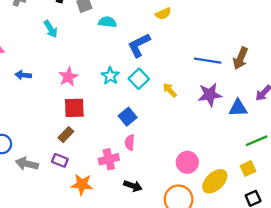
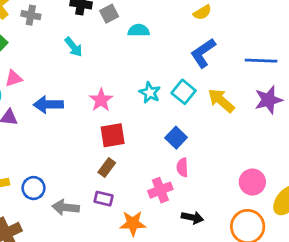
blue L-shape: (139, 45) -> (203, 53), moved
blue arrow: (23, 75) -> (48, 105), size x1.5
yellow arrow: (170, 90) -> (221, 101), size x1.5

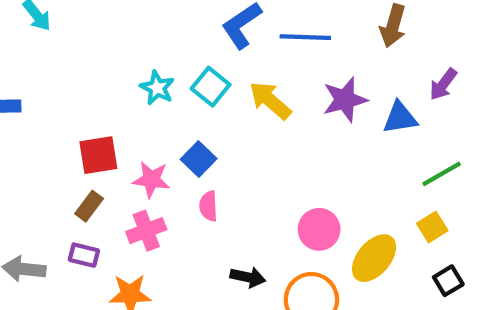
blue line: (261, 61) -> (305, 37), moved
pink star: (101, 100) -> (151, 179), moved, turned -30
pink cross: (160, 190) -> (146, 231), moved
black arrow: (192, 218) -> (248, 277), moved

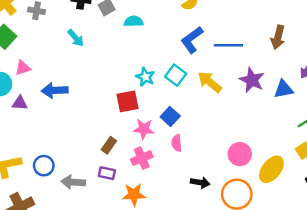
purple star: (345, 100) -> (252, 80), turned -30
red square: (98, 155) -> (128, 101), moved

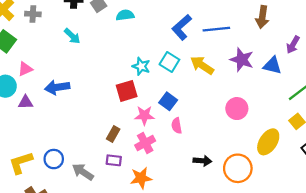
blue triangle: (284, 89) -> (272, 65), turned 30
pink circle: (240, 154) -> (237, 109), moved
gray arrow: (73, 182) -> (83, 172), turned 35

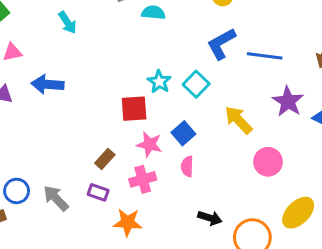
cyan arrow: (72, 36) -> (68, 23), moved
yellow arrow: (202, 65) -> (238, 120), moved
blue circle: (54, 159) -> (17, 191), moved

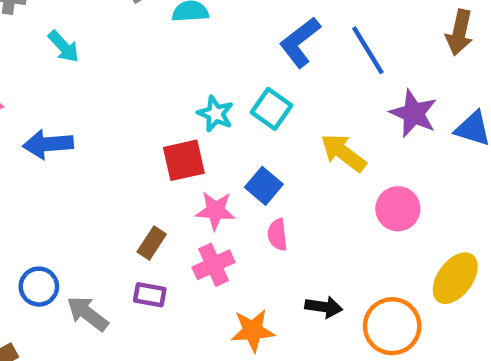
blue line: (265, 56) -> (368, 50), turned 60
blue circle: (17, 191) -> (39, 287), moved
orange star: (128, 222) -> (253, 331), moved

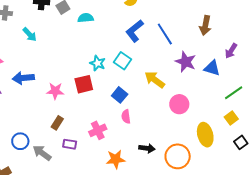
pink star: (215, 211) -> (55, 91), moved
brown rectangle: (152, 243) -> (57, 123), moved
yellow ellipse: (455, 278) -> (205, 135), turned -50

